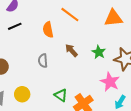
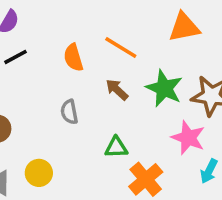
orange line: (70, 15) -> (121, 48), moved
green star: (99, 52) -> (164, 88), size x1.5
green triangle: (61, 95) -> (116, 147), moved, turned -32

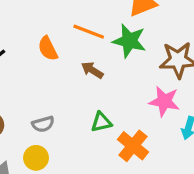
green star: (164, 88) -> (129, 41), moved
gray semicircle: (69, 112) -> (43, 124), moved, turned -85

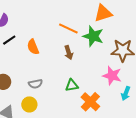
orange semicircle: (48, 49) -> (33, 47), moved
brown arrow: (92, 70) -> (69, 53), turned -144

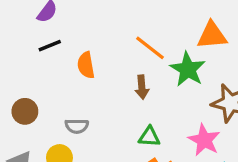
green triangle: (72, 85) -> (149, 137), moved

